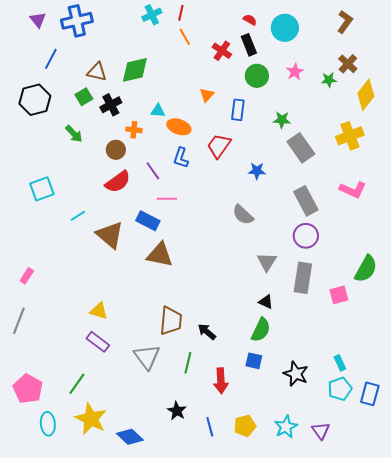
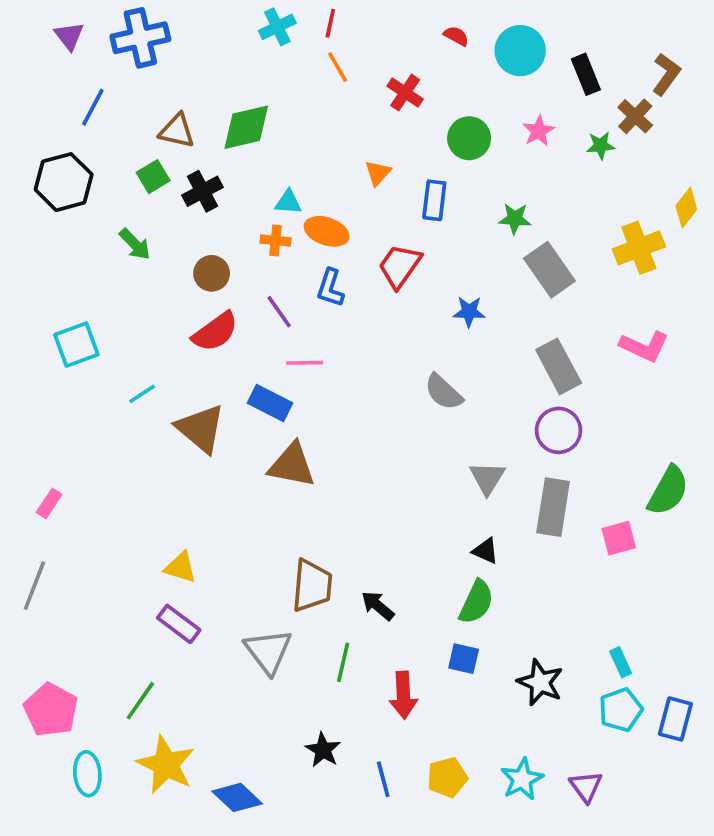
brown L-shape: (345, 22) -> (666, 74), moved
black rectangle: (249, 45) -> (586, 74), moved
yellow diamond: (366, 95) -> (686, 208), moved, size x0.7
orange cross: (134, 130) -> (275, 240), moved

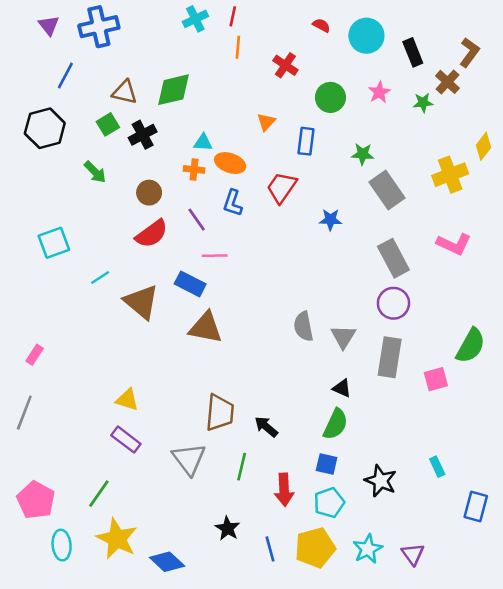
orange line: (338, 67) -> (238, 47), turned 35
gray semicircle: (443, 392) -> (303, 326), moved, turned 36
cyan pentagon: (621, 710) -> (329, 503), moved
yellow pentagon: (447, 777) -> (315, 548), size x1.4

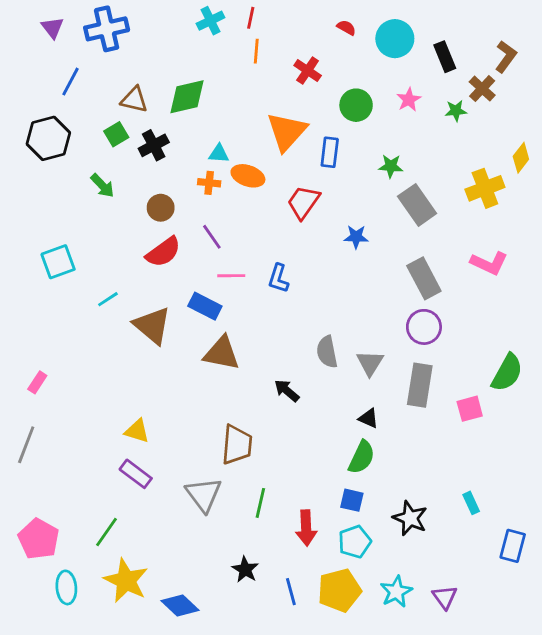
orange triangle: (266, 122) -> (287, 131), size x2.0
blue L-shape: (233, 203) -> (278, 278), moved
black arrow: (266, 427) -> (287, 391), moved

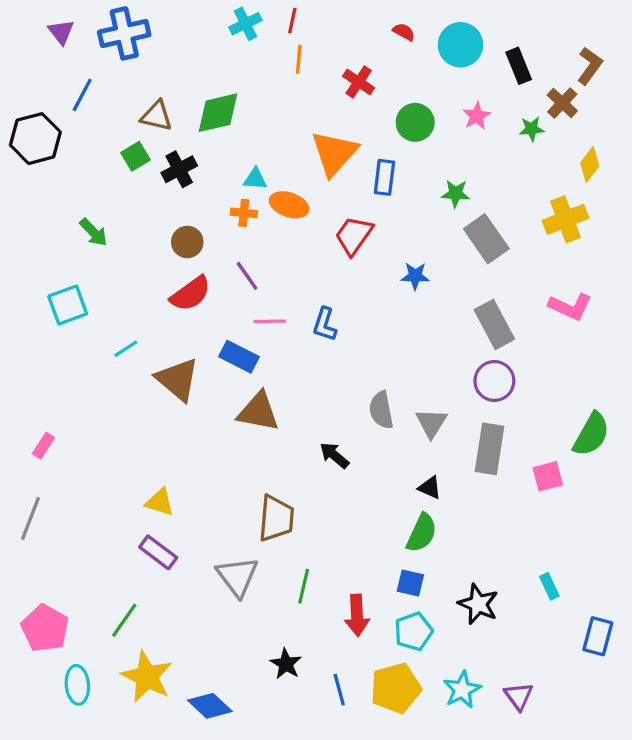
black hexagon: (48, 138) -> (35, 139), moved
yellow diamond: (521, 158) -> (590, 164), moved
green arrow: (102, 186) -> (94, 232), moved

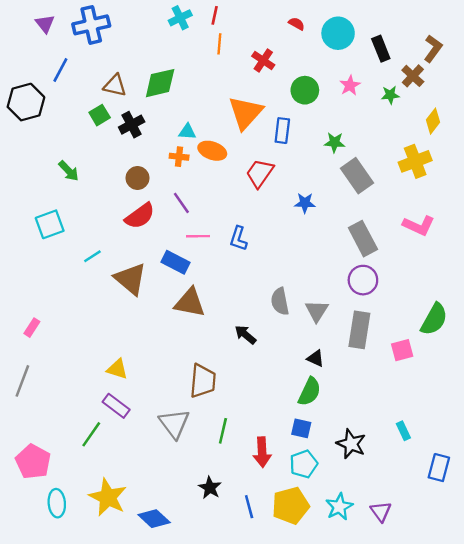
green line: (124, 620) -> (91, 434), moved

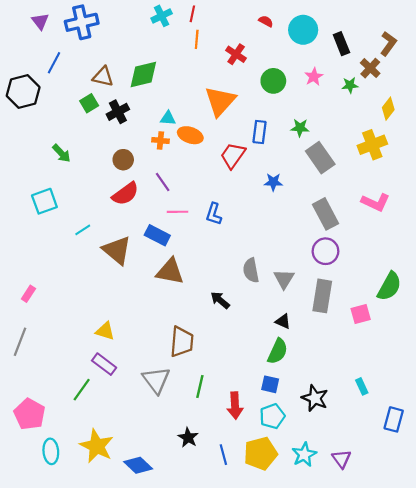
blue rectangle: (282, 131) -> (259, 132), moved

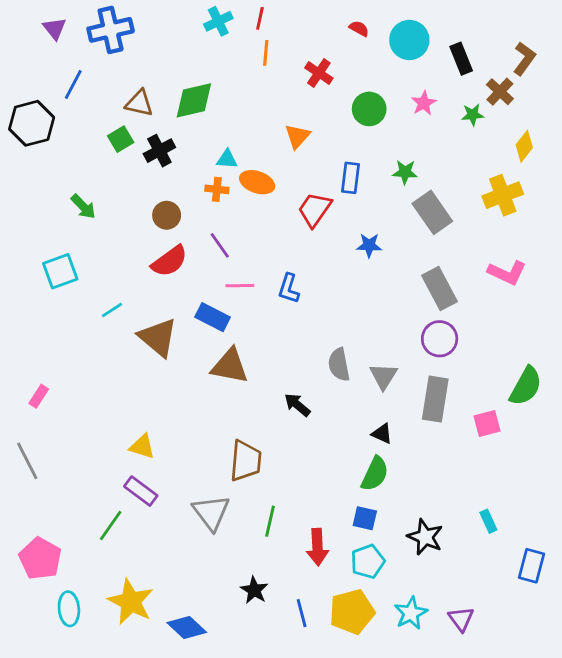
orange triangle: (220, 101) -> (297, 136), size x0.6
gray line: (20, 342) -> (27, 461), turned -48

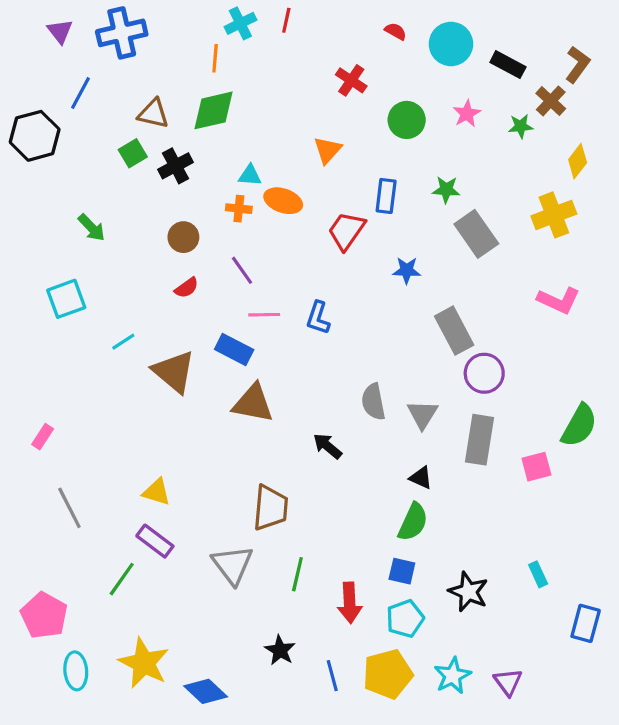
orange line: (266, 53) -> (215, 58), moved
black rectangle: (461, 59) -> (508, 65), turned -40
red semicircle: (169, 261) -> (187, 288), size x0.6
gray rectangle: (440, 288) -> (454, 331), moved
gray line: (27, 461) -> (69, 508), moved

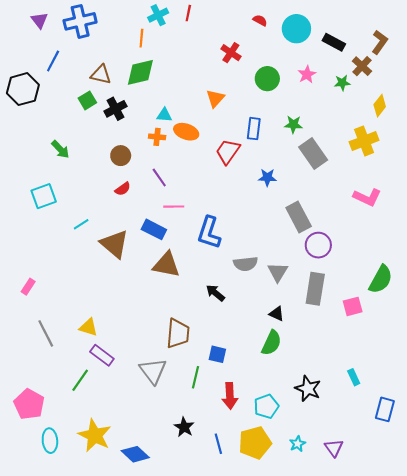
blue L-shape: (318, 318) -> (209, 233), moved, size x1.5
gray semicircle: (373, 402) -> (245, 264), turned -85
yellow triangle: (157, 492) -> (88, 327), moved
blue square: (402, 571) -> (217, 354), moved
cyan star: (453, 676) -> (297, 444), size x0.7

